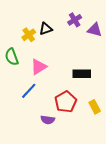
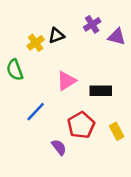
pink triangle: (39, 67) -> (66, 81), moved
purple semicircle: (48, 120) -> (59, 147), turned -136

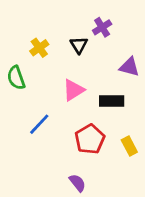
black triangle: (56, 35) -> (79, 45), moved, turned -42
purple triangle: (117, 37) -> (129, 67), moved
purple semicircle: (59, 147) -> (78, 183), moved

